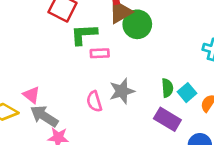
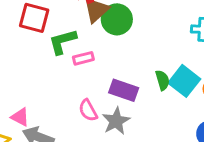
gray star: (122, 91) -> (116, 121), moved
cyan square: (187, 93) -> (184, 81), size x1.5
purple rectangle: (167, 119) -> (124, 90), moved

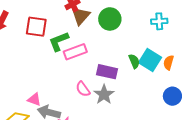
green circle: (117, 19) -> (110, 19), moved
pink rectangle: (83, 58) -> (75, 52), size x1.5

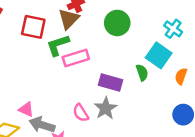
brown triangle: (81, 16) -> (69, 19), moved
cyan cross: (159, 21) -> (173, 29), turned 35
cyan square: (150, 60) -> (159, 55), moved
pink semicircle: (83, 89) -> (81, 113), moved

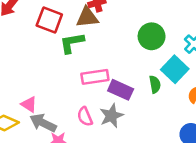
brown triangle: (69, 19) -> (87, 17), turned 30
green circle: (117, 23) -> (152, 36), moved
pink rectangle: (76, 58) -> (95, 77), moved

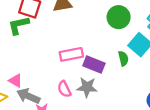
green L-shape: (72, 43) -> (19, 25), moved
gray star: (111, 116) -> (87, 87), turned 30

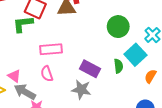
pink rectangle: (71, 54) -> (51, 49), moved
pink semicircle: (64, 89) -> (47, 74), moved

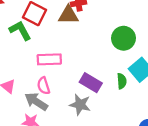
green L-shape: (23, 24) -> (20, 30), turned 65
gray arrow: (25, 92) -> (36, 101), moved

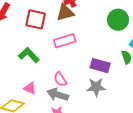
green L-shape: (20, 30) -> (29, 55), moved
pink rectangle: (49, 59) -> (65, 41), moved

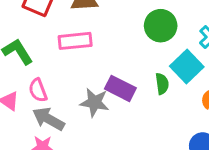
pink semicircle: (60, 79) -> (38, 90), moved
gray star: (96, 87) -> (94, 102), moved

